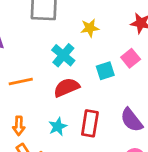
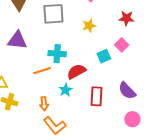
cyan cross: (63, 55) -> (57, 54), moved, turned -30
cyan star: (58, 127) -> (66, 90), moved

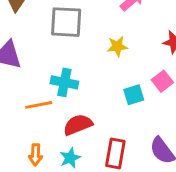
red semicircle: (76, 72) -> (78, 125), moved
cyan star: (66, 90) -> (70, 158), moved

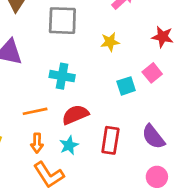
orange line: (39, 105) -> (35, 111), moved

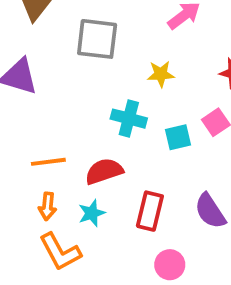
cyan cross: (62, 76) -> (129, 119), moved
pink circle: (157, 177) -> (170, 265), moved

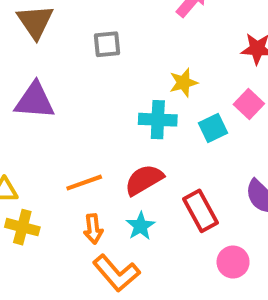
gray square: (97, 39) -> (107, 44), size x0.6
yellow star: (161, 74) -> (183, 83), moved
red rectangle: (150, 211) -> (200, 211), turned -30

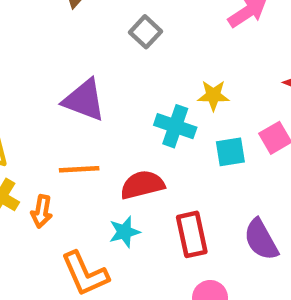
gray square: (107, 44) -> (145, 32), turned 32
purple triangle: (35, 101) -> (84, 100), moved
orange arrow: (93, 229) -> (42, 211), moved

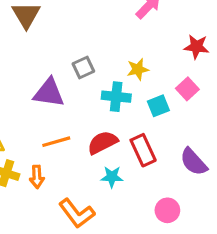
gray square: (145, 32) -> (83, 68), moved, turned 35
cyan star: (124, 232) -> (112, 177), moved, turned 30
red rectangle: (192, 234) -> (143, 150), moved

